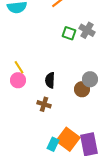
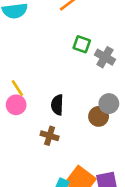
gray cross: (87, 30) -> (105, 57), moved

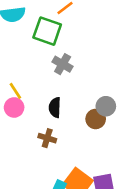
green square: (82, 44) -> (47, 31), moved, size x1.6
gray cross: (105, 57) -> (63, 64), moved

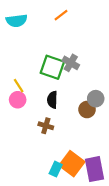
green square: (47, 31) -> (52, 67), moved
gray cross: (63, 64) -> (71, 63), moved

